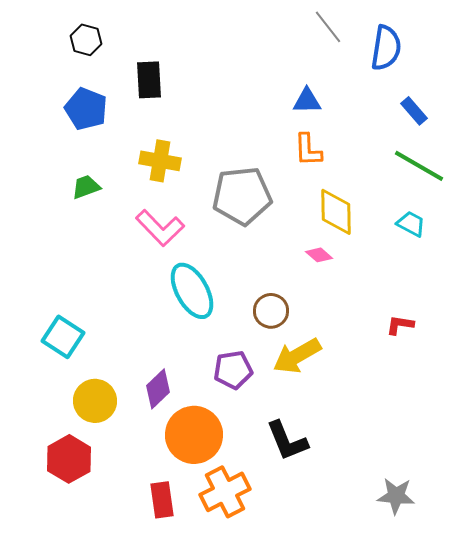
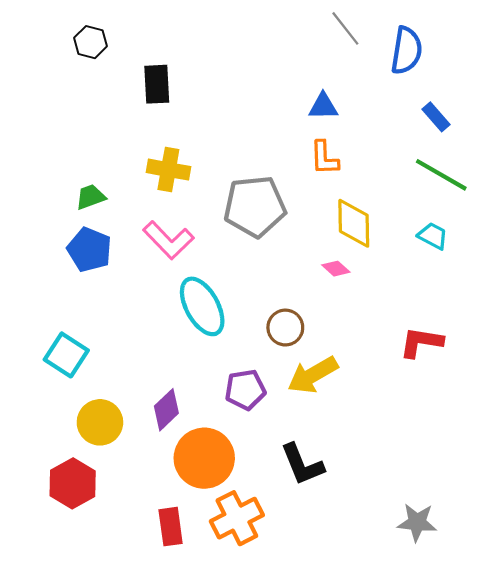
blue pentagon: (86, 109) -> (89, 250), moved
red L-shape: (400, 325) -> (421, 342), size x1.5

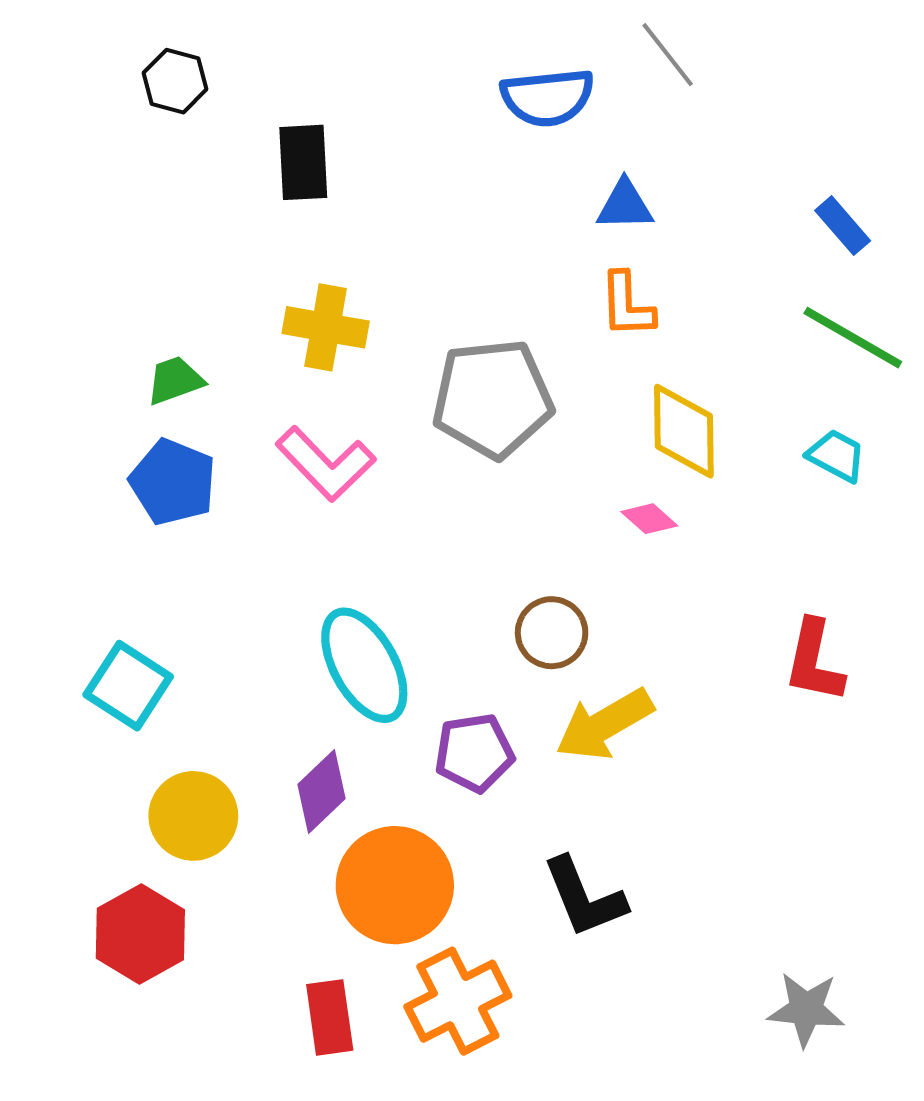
blue semicircle: (406, 51) -> (547, 97), moved, turned 75
cyan ellipse: (202, 306) -> (364, 665), moved
red L-shape: (421, 342) -> (814, 661), turned -87

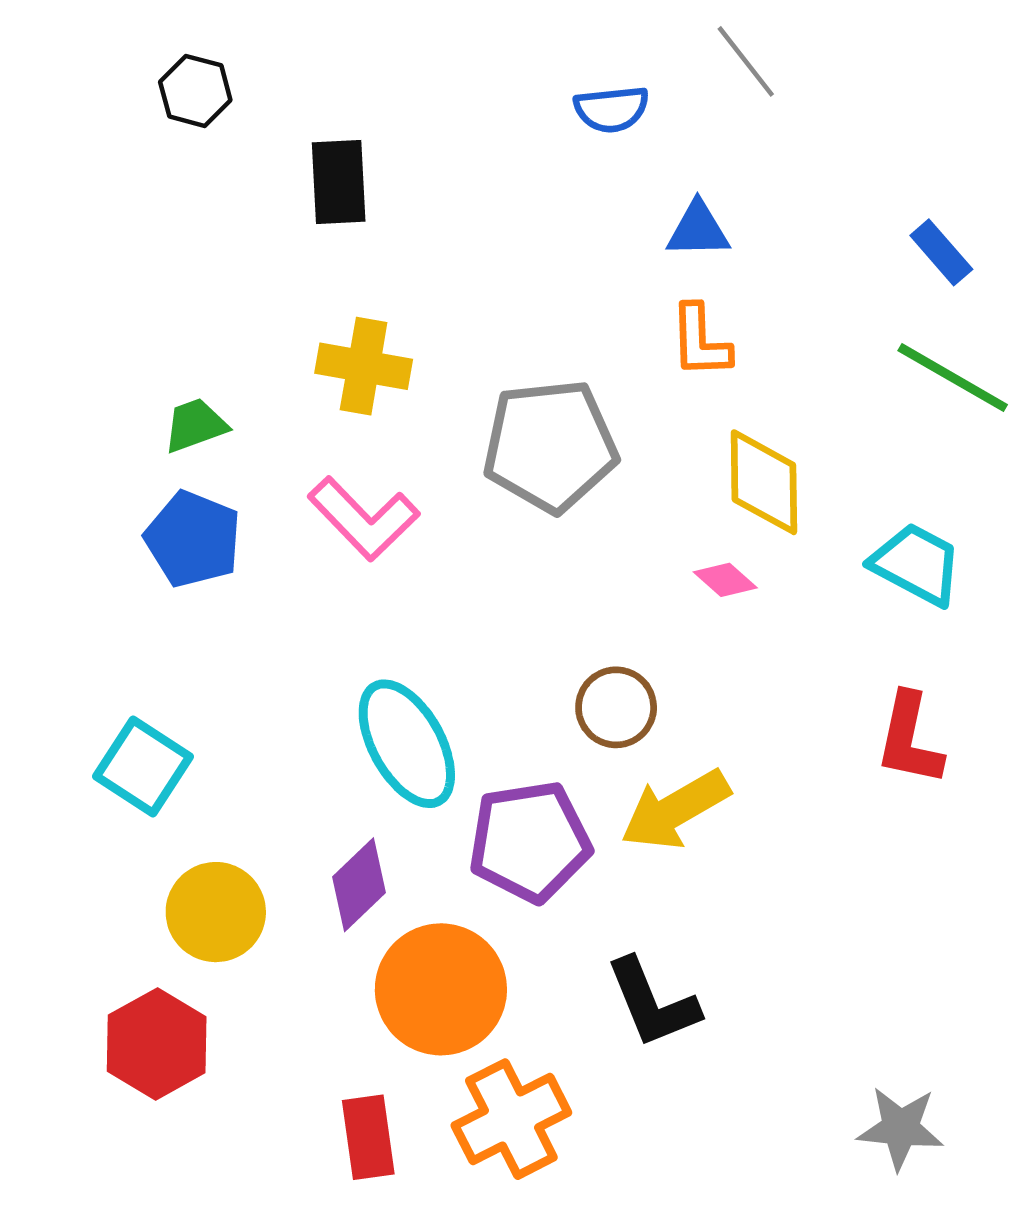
blue semicircle: (547, 97) -> (612, 109), size x0.7
cyan trapezoid: (837, 456) -> (916, 564), moved, size x1.4
purple pentagon: (474, 753) -> (530, 842), size x1.4

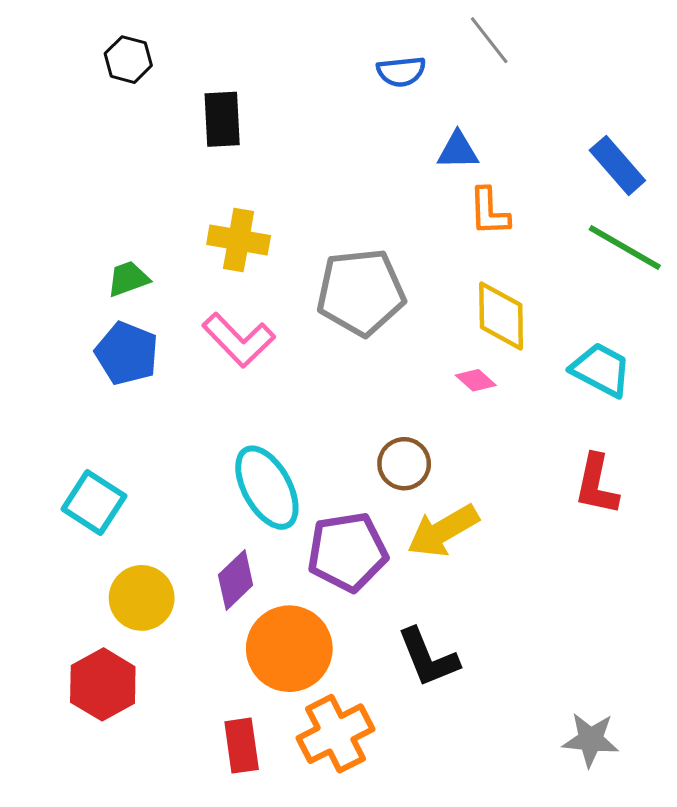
blue rectangle: (941, 252) -> (617, 165), size x1.4
orange L-shape: (700, 341) -> (489, 212), moved

